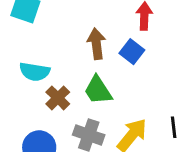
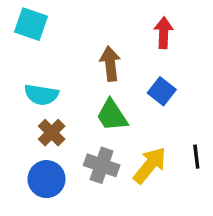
blue square: (132, 52) -> (162, 91), moved
brown cross: (58, 98) -> (52, 133), moved

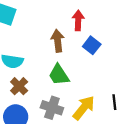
red arrow: (164, 33) -> (78, 20), moved
blue square: (162, 91) -> (92, 45), moved

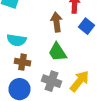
brown cross: (19, 86) -> (22, 62), turned -35

